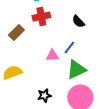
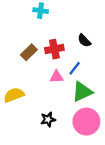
red cross: (41, 16) -> (54, 49), moved
brown rectangle: (16, 32) -> (29, 52), moved

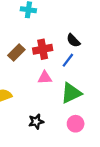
blue line: (75, 68) -> (68, 60), moved
pink circle: (86, 122) -> (76, 124), size x0.6

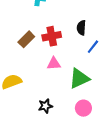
black semicircle: (73, 40) -> (81, 28), turned 48
blue line: (68, 60) -> (93, 47), moved

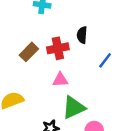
black semicircle: (81, 28) -> (82, 35), moved
green triangle: (79, 78) -> (74, 108), moved

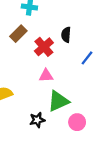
red cross: (58, 48) -> (44, 47), turned -30
brown rectangle: (29, 52) -> (18, 34), moved

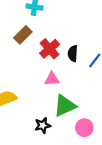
black semicircle: (66, 35) -> (73, 53), moved

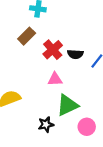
black semicircle: (73, 53) -> (75, 54), turned -91

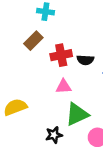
red cross: (53, 50) -> (61, 55), turned 30

